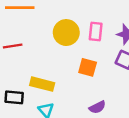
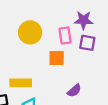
pink rectangle: (96, 31) -> (65, 35), moved

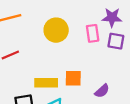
orange square: (57, 58) -> (73, 78), moved

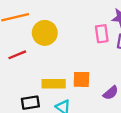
yellow circle: (56, 30) -> (45, 33), moved

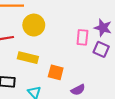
yellow rectangle: (54, 84) -> (28, 58), moved

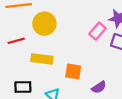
pink rectangle: (82, 37) -> (98, 31), turned 42

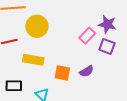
purple semicircle: (99, 87) -> (87, 71), moved

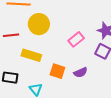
pink rectangle: (87, 36) -> (76, 39), moved

